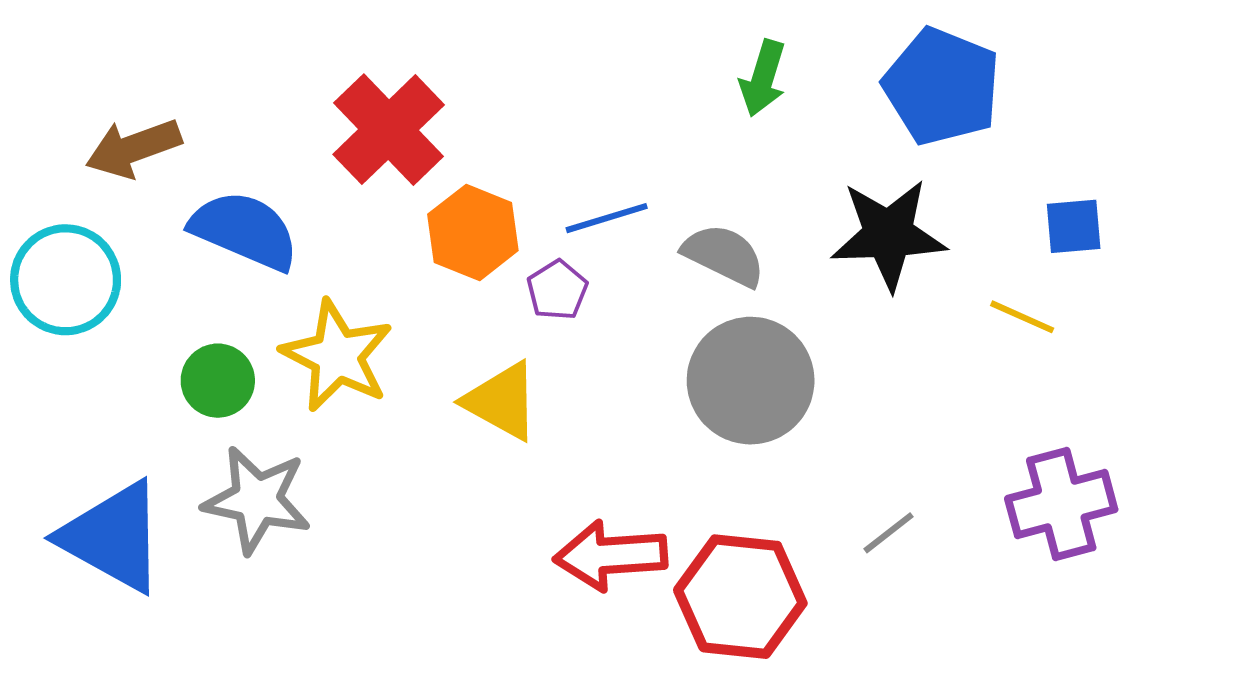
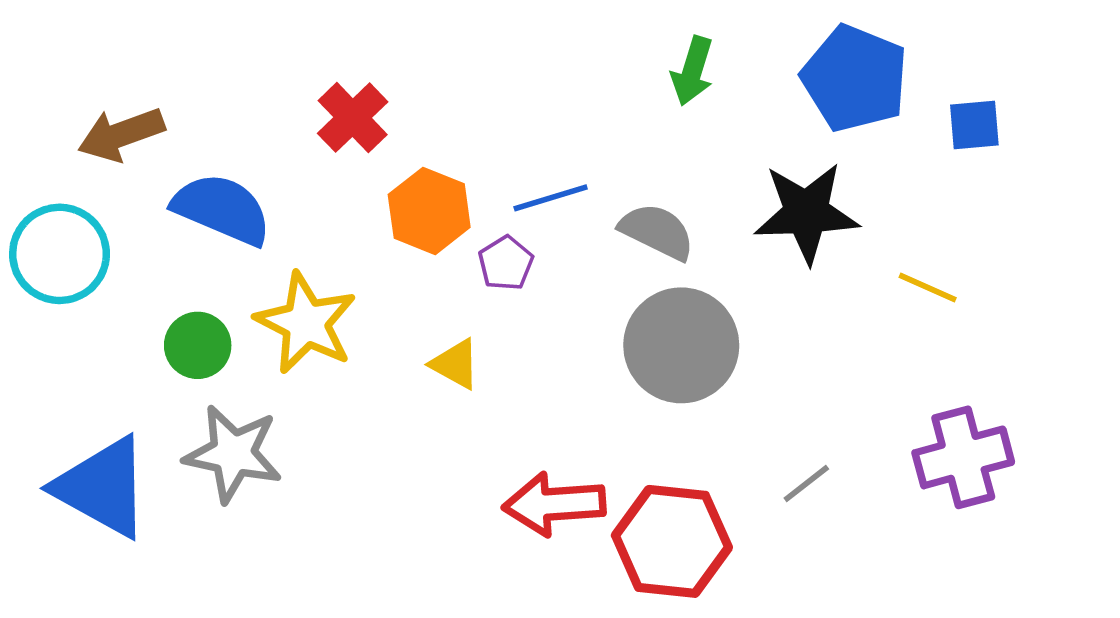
red cross: (389, 130) -> (353, 118), size x0.7
blue square: (1074, 226) -> (974, 125), moved
yellow triangle: (502, 401) -> (455, 364), size x0.7

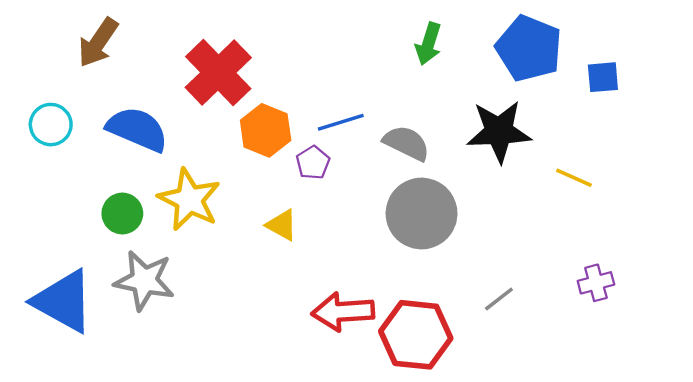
red cross: (353, 118) -> (218, 73), size x1.5
brown arrow: (121, 134) -> (98, 43), moved, turned -36
cyan circle: (60, 254) -> (51, 125), moved, size x0.7
purple cross: (963, 457) -> (596, 283), size x0.6

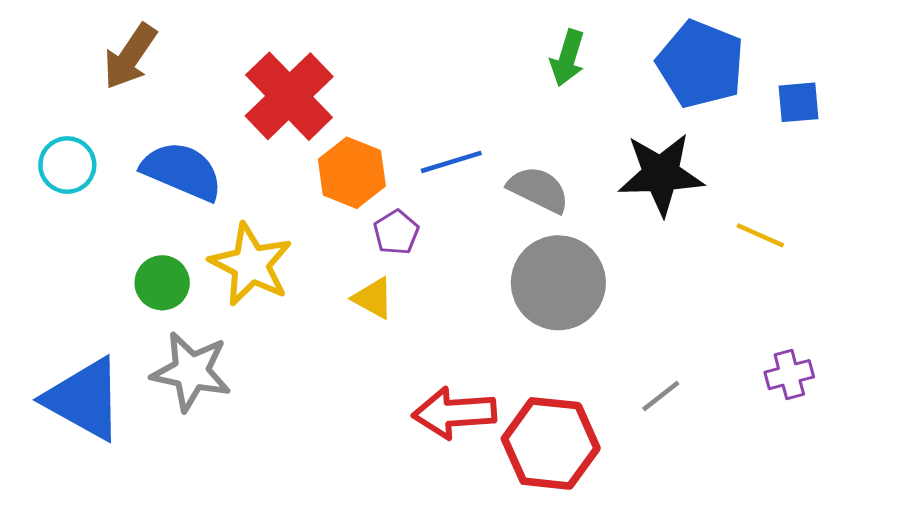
purple pentagon: (313, 163) -> (396, 232), moved

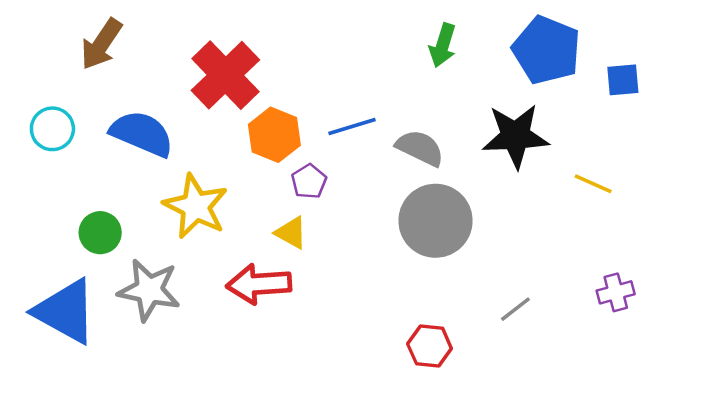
green circle: (162, 283) -> (100, 233), moved
red arrow: (454, 413) -> (259, 284), moved
red hexagon: (551, 443) -> (430, 346), size x0.6

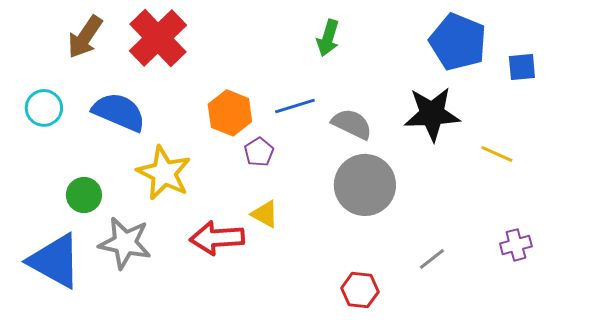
green arrow: (443, 45) -> (328, 38), moved
red cross: (225, 75) -> (158, 38), moved
yellow triangle: (291, 233) -> (265, 214), moved

